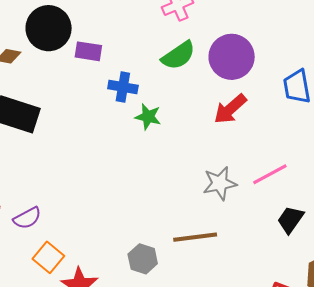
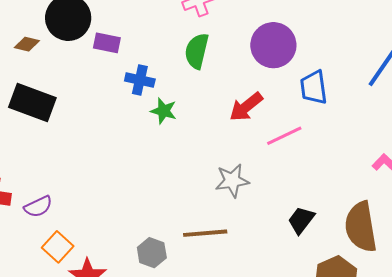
green semicircle: (178, 55) -> (197, 51), turned 135
purple circle: (232, 57) -> (273, 45), moved
pink line: (270, 174) -> (284, 136), moved

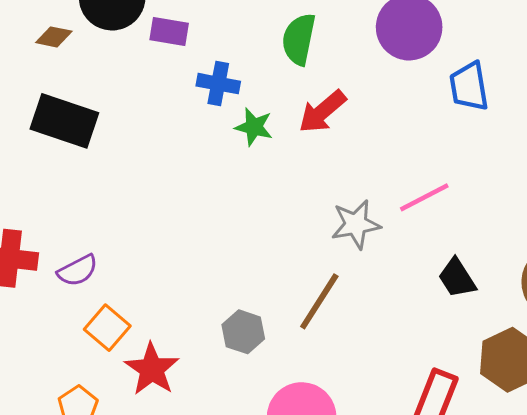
red arrow: (246, 107) -> (322, 112), moved
pink line: (284, 136) -> (424, 197), moved
black trapezoid: (301, 220) -> (457, 278), turned -68
brown line: (205, 233) -> (319, 301), turned -51

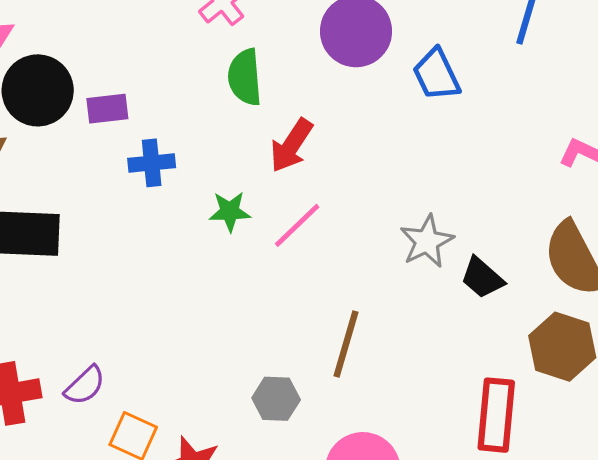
blue cross: (218, 84) -> (152, 163), moved
green star: (254, 127) -> (230, 211), moved
pink line: (424, 197) -> (297, 225), moved
gray star: (356, 224) -> (427, 241), moved

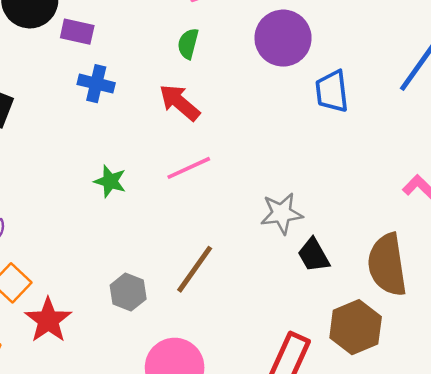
green semicircle: (245, 77) -> (188, 44), size x0.7
red arrow: (291, 145) -> (180, 102), moved, turned 78
green star: (230, 211) -> (110, 181), moved

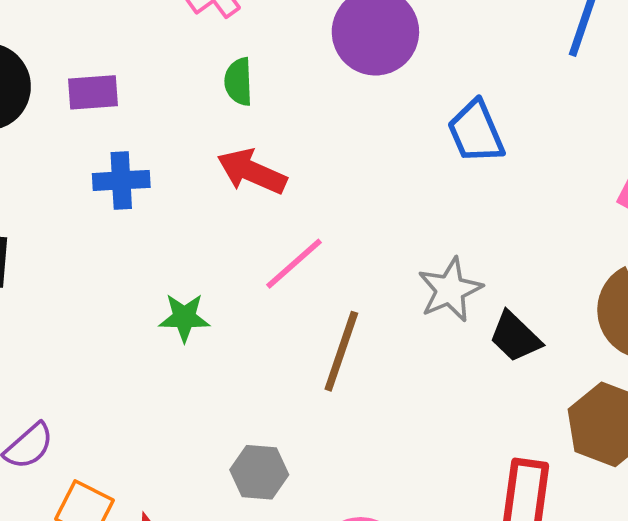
purple rectangle: (77, 32) -> (93, 92), moved
blue trapezoid: (332, 91) -> (476, 132), moved
brown line: (195, 269) -> (341, 351), moved

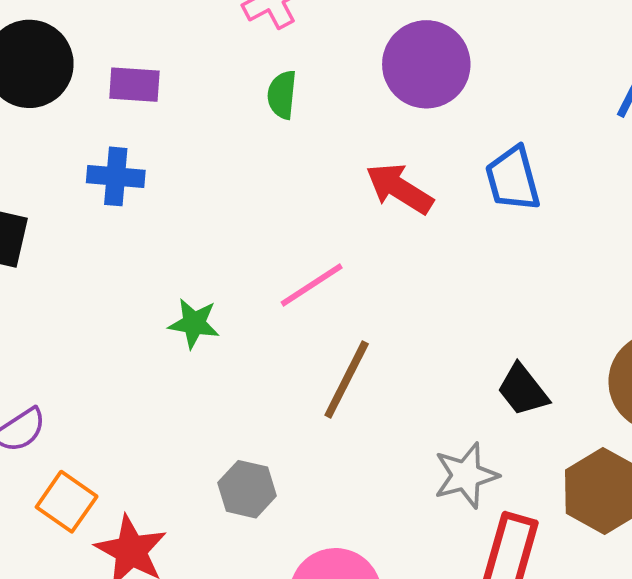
red arrow: (252, 172) -> (399, 189), moved
blue cross: (121, 180) -> (116, 176), moved
gray star: (450, 290) -> (466, 475), moved

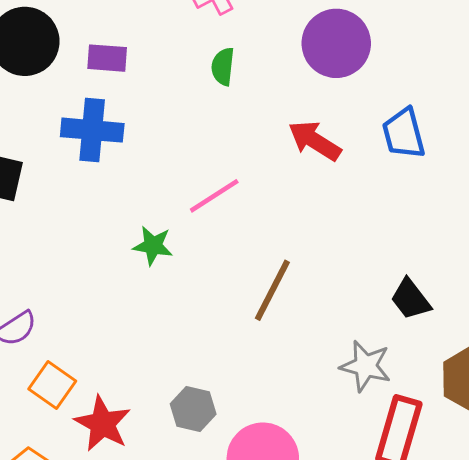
blue cross: (116, 176) -> (92, 130), size x1.4
pink line: (312, 285) -> (214, 196), moved
gray star: (466, 475) -> (366, 366), turned 30
gray hexagon: (247, 489) -> (193, 409), moved

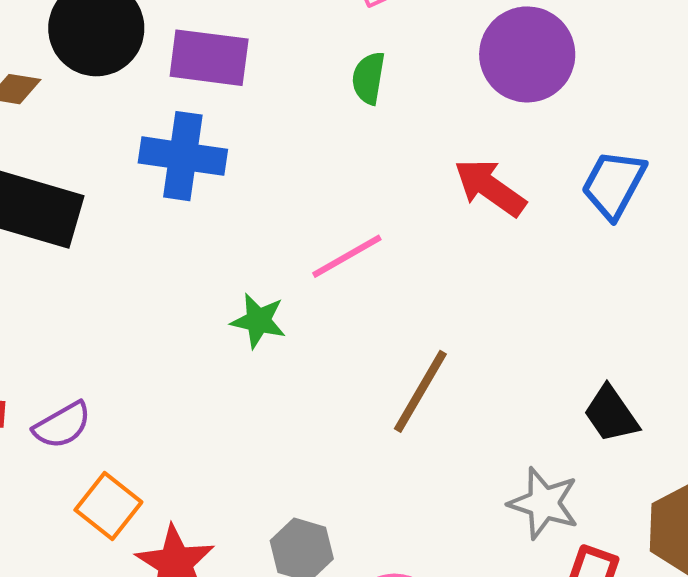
purple rectangle: (107, 58) -> (209, 58), size x1.4
blue trapezoid: (404, 134) -> (614, 184), turned 40

